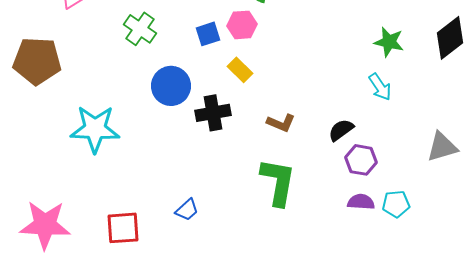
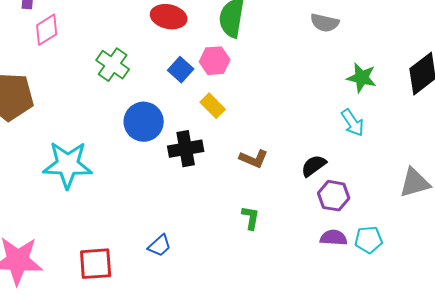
blue square: (208, 34) -> (181, 70), turned -30
green L-shape: (278, 182) -> (251, 218), size x0.5

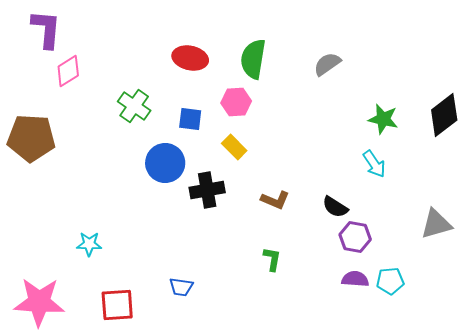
gray semicircle: (325, 23) -> (327, 64), moved, turned 132
blue square: (181, 70) -> (190, 119), moved, turned -35
cyan star: (68, 165) -> (89, 244), moved, size x0.5
black semicircle: (314, 166) -> (335, 207), turned -112
blue trapezoid: (160, 246) -> (181, 287), turned 50

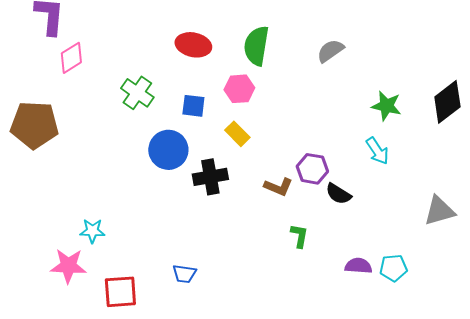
purple hexagon: (355, 237) -> (312, 169), moved
green L-shape: (272, 259) -> (299, 236), moved
pink star: (39, 302) -> (68, 266), moved, size x0.7

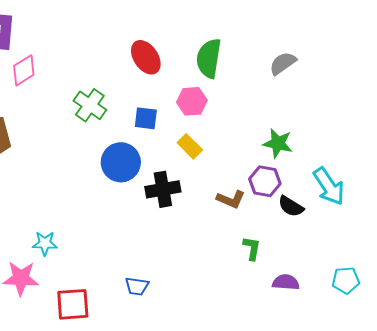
red ellipse: (193, 45) -> (146, 57), turned 44
green star: (386, 106) -> (278, 143), moved
cyan arrow: (377, 151) -> (329, 186), moved, size x1.4
purple semicircle: (358, 266) -> (286, 282), moved

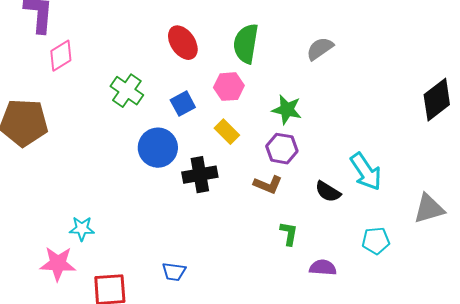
blue square: (146, 118) -> (183, 104), turned -35
green star: (278, 143) -> (287, 110), moved
purple hexagon: (265, 181) -> (282, 149), moved
cyan pentagon: (346, 280) -> (376, 241), moved

